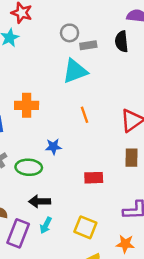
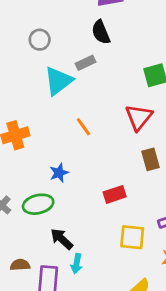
gray rectangle: (88, 45) -> (85, 63), moved
black arrow: (40, 201) -> (62, 239), turned 60
yellow square: (85, 227) -> (132, 237), moved

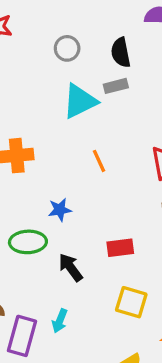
black semicircle: (101, 32) -> (121, 53), moved
black arrow: (62, 239) -> (71, 267), moved

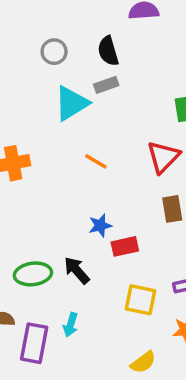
orange line: (99, 161) -> (96, 161), turned -30
blue star: (60, 210) -> (100, 225), moved
green ellipse: (28, 242) -> (33, 274), moved

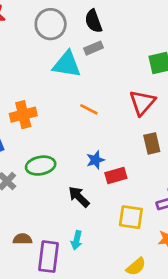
gray circle: (54, 52) -> (51, 24), size x1.5
cyan triangle: (71, 103) -> (67, 64), turned 44
green ellipse: (33, 274) -> (41, 166), moved

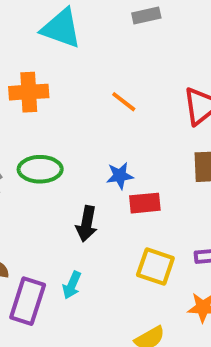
cyan triangle: (67, 64) -> (61, 28), moved
black arrow: (79, 197) -> (87, 224), turned -135

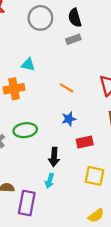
cyan triangle: (61, 28) -> (28, 65), moved, size x0.6
blue star: (120, 176) -> (69, 119), moved
cyan arrow: (72, 285) -> (50, 181), moved

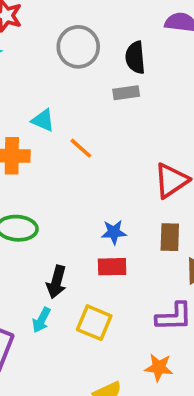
orange line: (67, 88) -> (81, 148), moved
blue star: (69, 119) -> (114, 232), moved
yellow square: (94, 176) -> (94, 323), moved

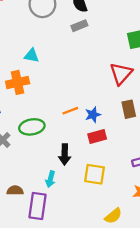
orange line: (81, 148) -> (70, 111), moved, turned -49
cyan arrow: (41, 320) -> (50, 179), moved

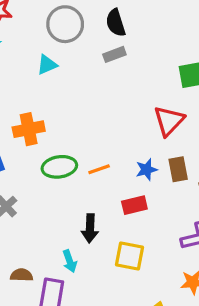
cyan triangle: (32, 55) -> (47, 65), moved, turned -35
blue star: (93, 115) -> (147, 170), moved
green ellipse: (32, 127) -> (59, 167), moved
cyan arrow: (50, 179) -> (70, 261), turned -35

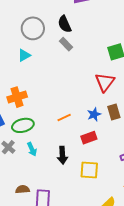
gray rectangle: (114, 54) -> (66, 44), turned 72
green ellipse: (59, 167) -> (23, 125), moved
cyan arrow: (70, 261) -> (32, 149), moved

